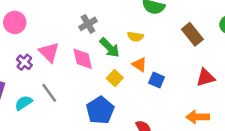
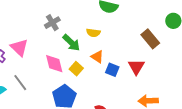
brown rectangle: (192, 34) -> (150, 39), moved
pink diamond: (83, 59) -> (54, 64), moved
red triangle: (205, 78) -> (136, 67), moved, turned -42

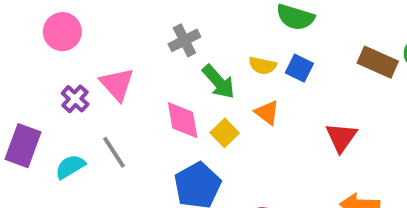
brown rectangle: (150, 39) -> (378, 62), moved, turned -30
blue square: (112, 70) -> (299, 68), moved

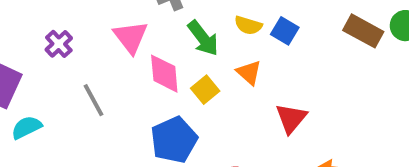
pink triangle: (117, 84) -> (131, 37), moved
red triangle: (341, 137) -> (291, 118), moved
cyan semicircle: (70, 167) -> (26, 127), moved

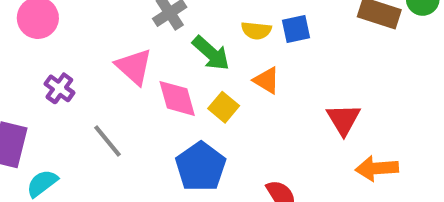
blue square: (285, 31) -> (296, 29), turned -32
red triangle: (291, 118) -> (343, 119), moved

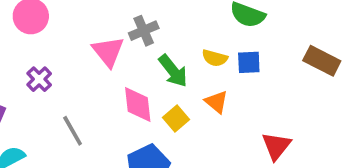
pink triangle: (134, 67) -> (108, 52), moved

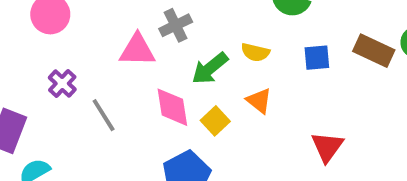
pink triangle: (108, 52) -> (137, 50), turned -48
blue square: (249, 62) -> (317, 58), moved
green arrow: (173, 71) -> (210, 68), turned 92
gray line: (73, 131) -> (104, 115), moved

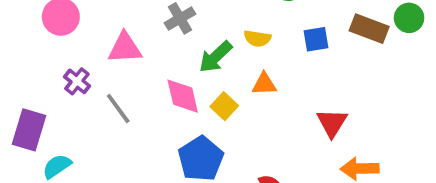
pink triangle: (137, 50) -> (125, 48), moved
orange triangle: (259, 101) -> (264, 84), turned -36

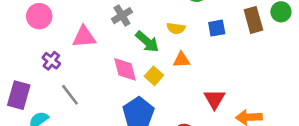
brown rectangle: (369, 29) -> (253, 20), turned 55
green arrow: (215, 57) -> (147, 42), turned -95
gray line: (118, 108) -> (70, 95), moved
red triangle: (332, 123) -> (215, 99), moved

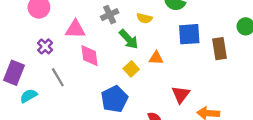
brown rectangle: (253, 20) -> (220, 49), moved
yellow semicircle: (176, 28) -> (144, 18), moved
blue square: (217, 28) -> (189, 34), size x1.5
pink diamond: (125, 69) -> (90, 56), moved

